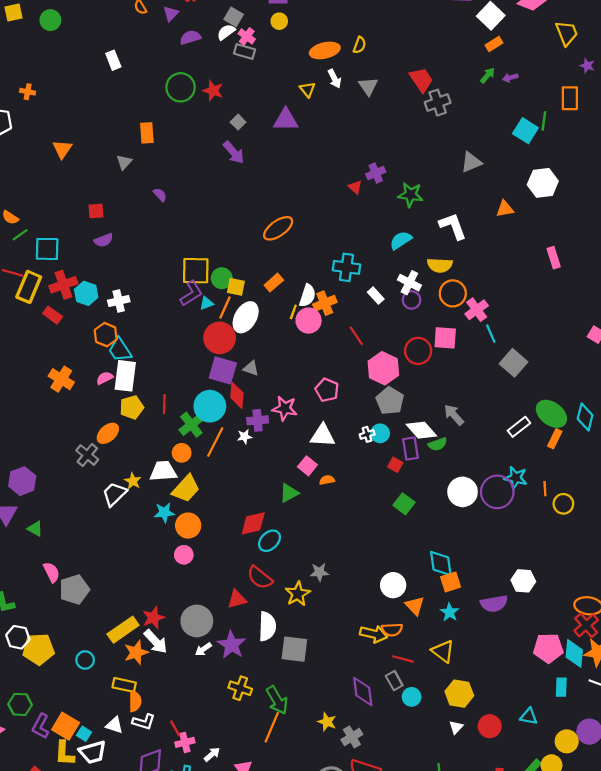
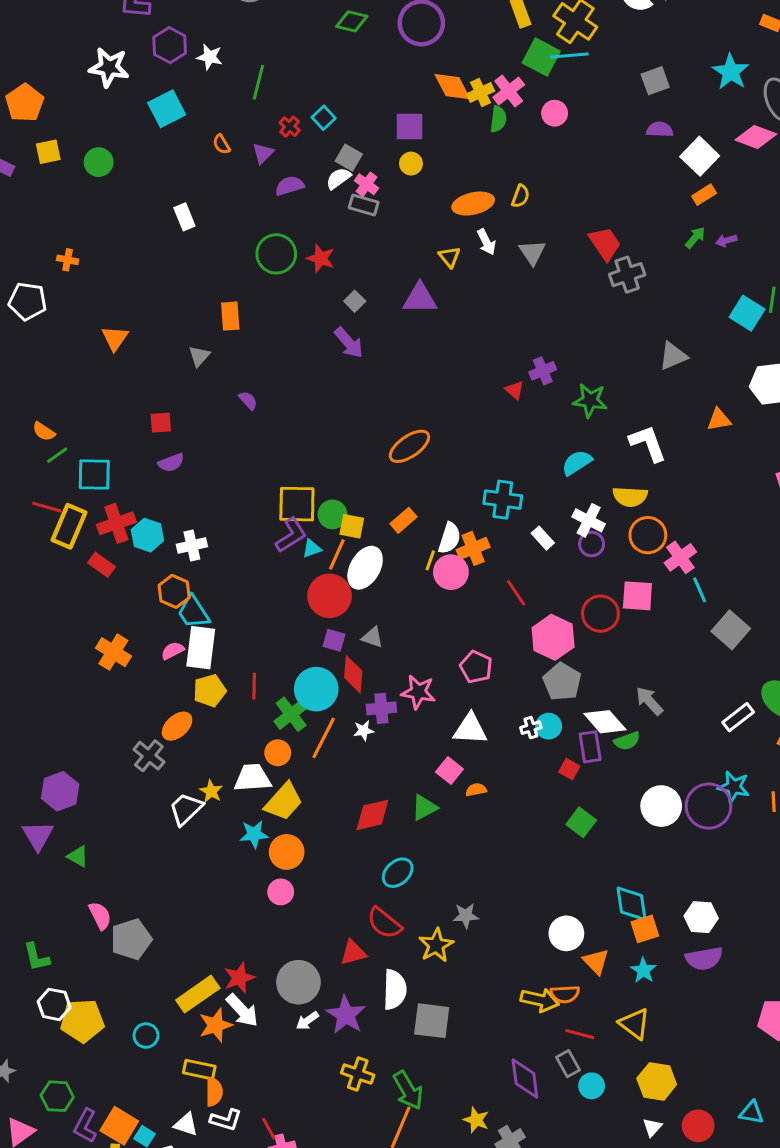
purple square: (223, 370) -> (334, 640), size x0.6
red diamond: (253, 523) -> (372, 815), moved
white hexagon: (523, 581) -> (701, 917), moved

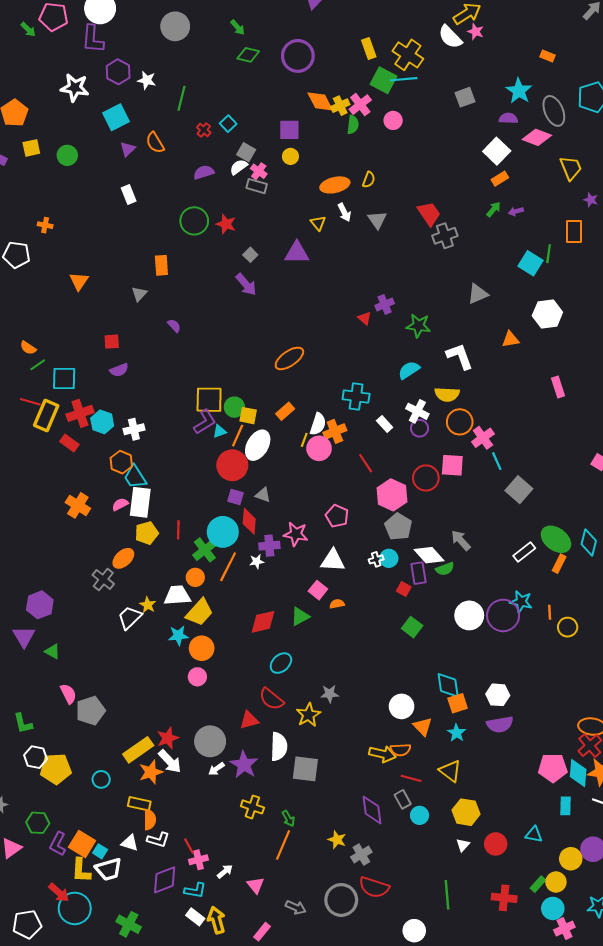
purple semicircle: (660, 130) -> (508, 118), moved
orange semicircle: (221, 144) -> (155, 143), size x1.5
purple triangle: (263, 153) -> (128, 149), moved
green arrow: (408, 1090) -> (288, 819), size x0.6

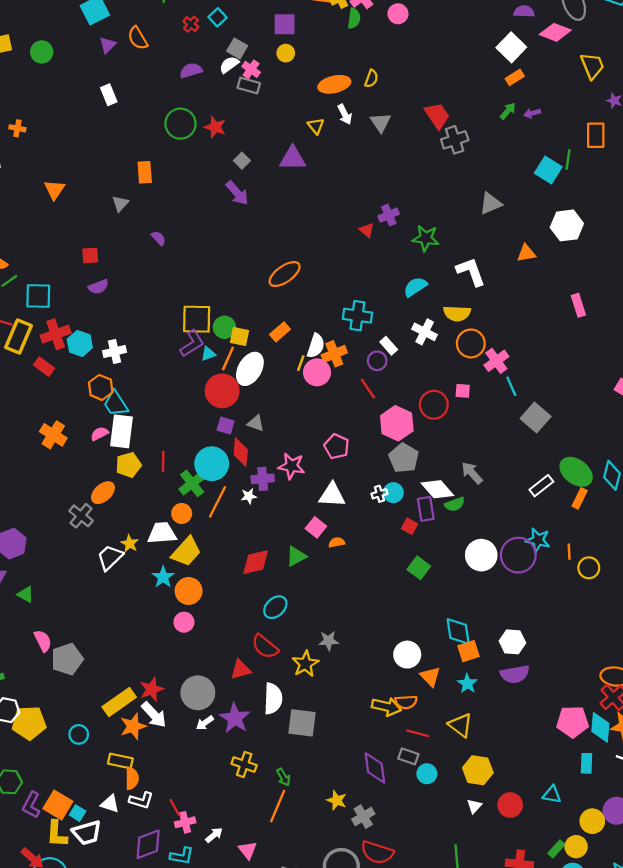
purple circle: (420, 428) -> (377, 361), moved
pink square: (452, 465) -> (463, 391), size x0.6
cyan star: (178, 636) -> (163, 577), turned -30
gray rectangle: (403, 799) -> (408, 756), turned -42

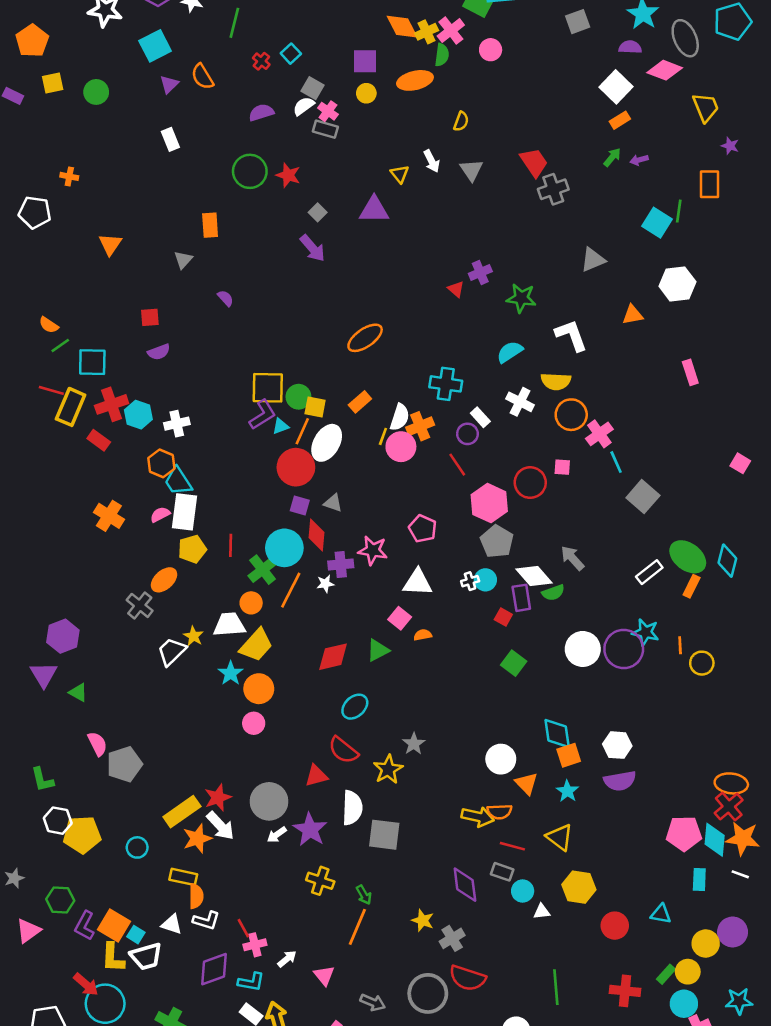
orange ellipse: (334, 84) -> (415, 80), moved
gray star: (329, 641) -> (414, 744), turned -30
white triangle: (474, 806) -> (542, 911), moved, turned 42

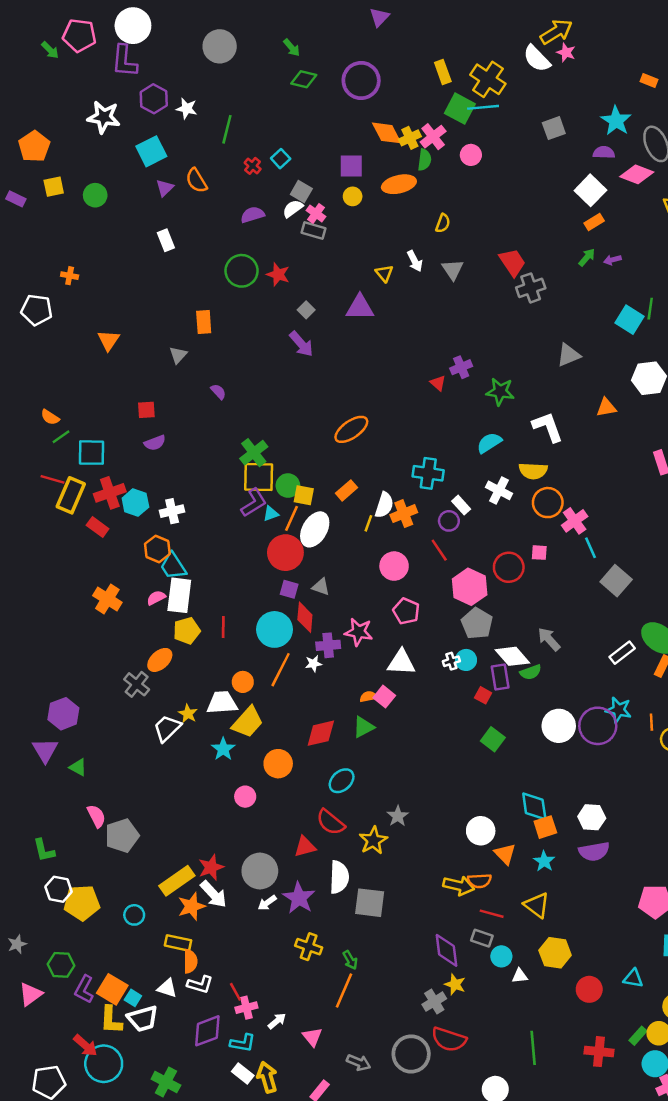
pink circle: (401, 447) -> (394, 566), moved
green cross: (263, 570) -> (254, 453), moved
orange semicircle: (423, 635) -> (368, 697), moved
orange circle: (259, 689) -> (278, 764), moved
yellow star: (423, 920) -> (455, 984), moved

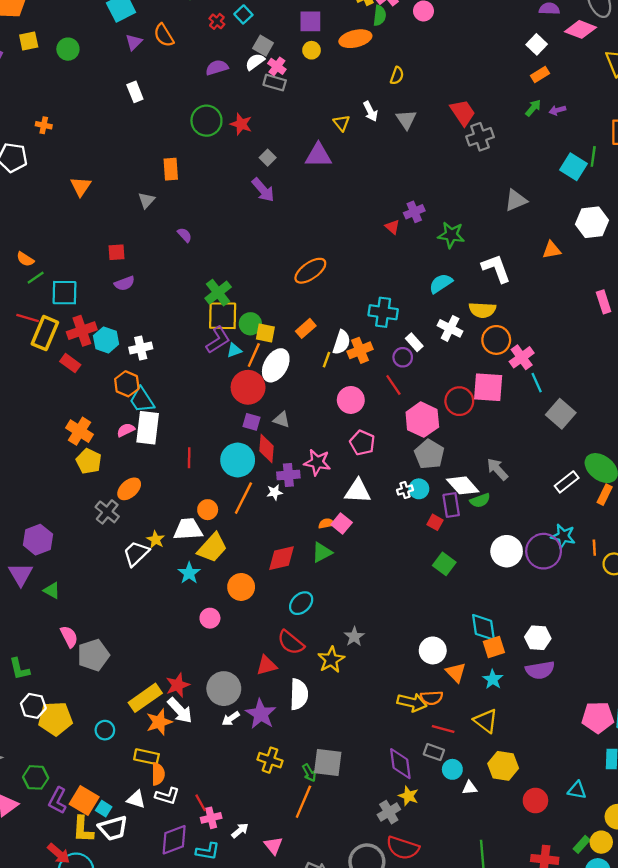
white square: (590, 190) -> (537, 44), size x0.7
pink square: (539, 553) -> (488, 387), size x2.0
yellow pentagon: (187, 631) -> (89, 461), moved, turned -30
gray square: (370, 903) -> (328, 762), moved

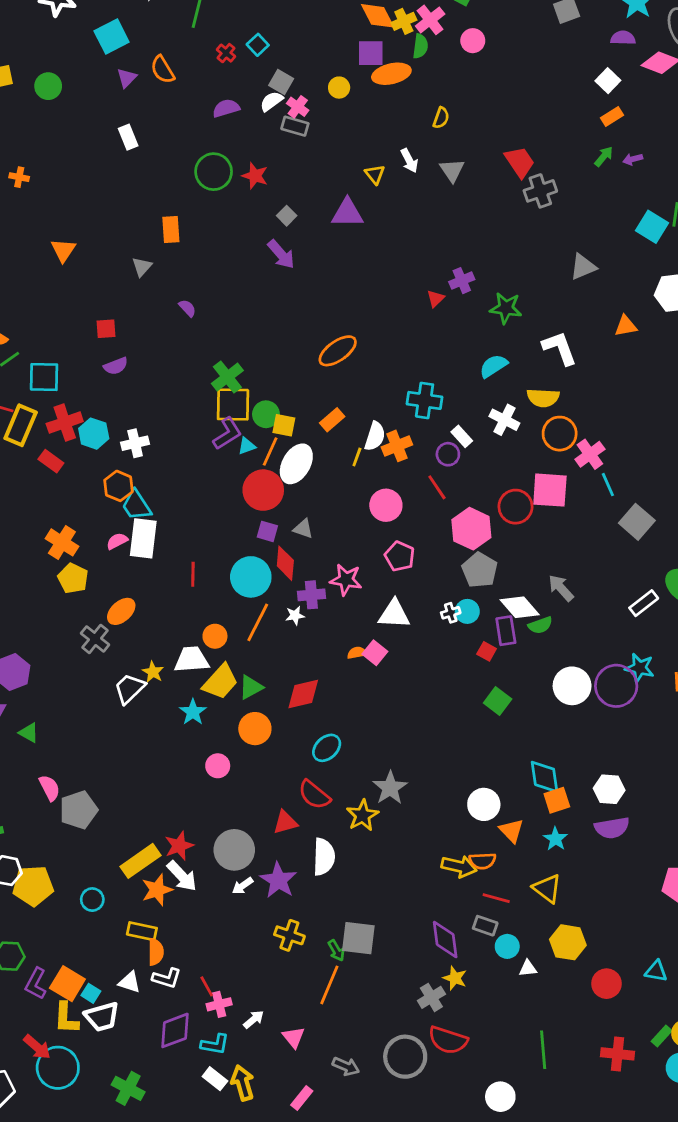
purple square: (310, 21) -> (371, 53), moved
red triangle: (392, 227) -> (436, 298), turned 35
green triangle: (322, 552) -> (251, 687), moved
gray star: (354, 637) -> (390, 788), size x1.4

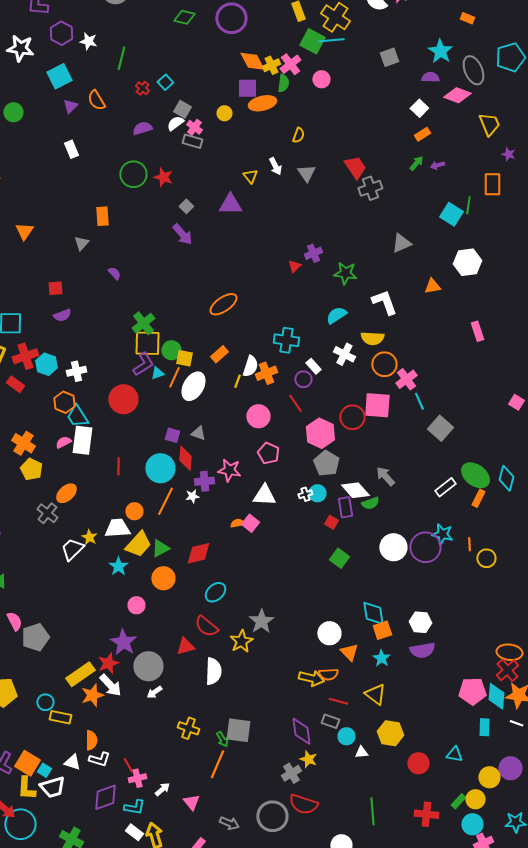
red circle: (263, 490) -> (123, 399), moved
purple star: (278, 880) -> (123, 642), moved
yellow rectangle: (142, 931) -> (60, 717), moved

